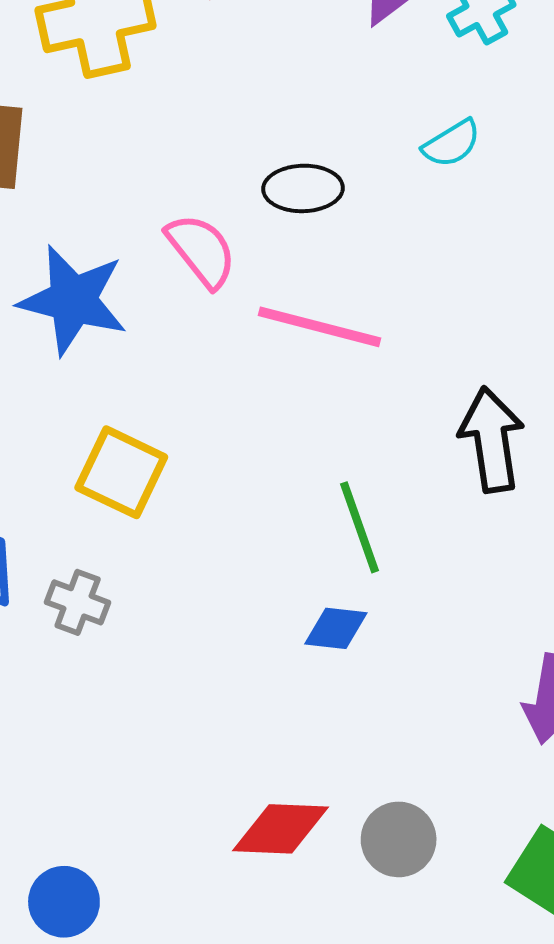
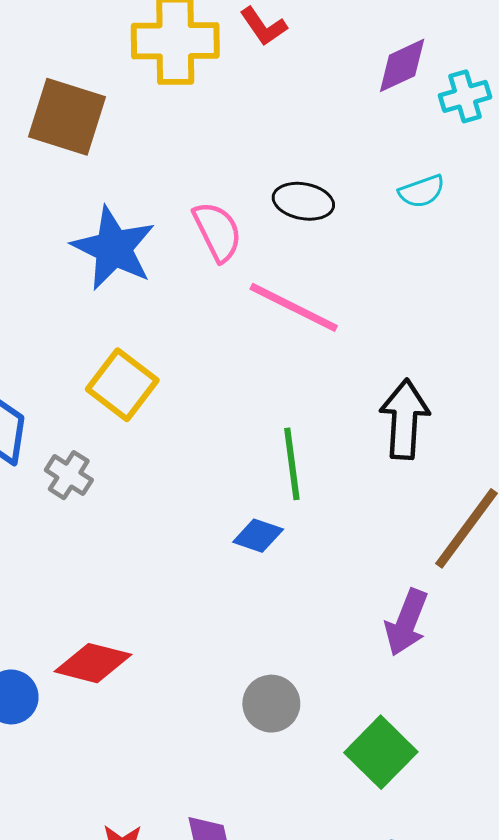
red diamond: (280, 829) -> (93, 663), moved

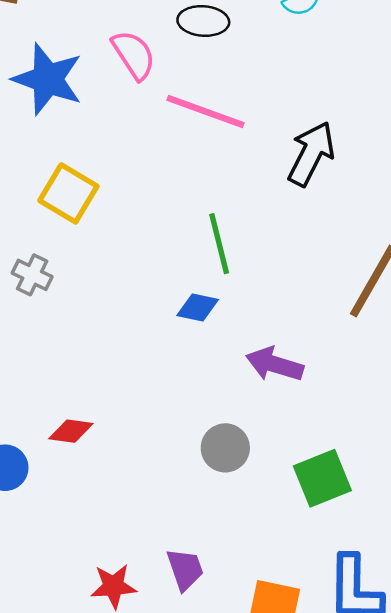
black arrow: (404, 419) -> (311, 154), moved, turned 30
purple arrow: (406, 622) -> (275, 364), moved, turned 92
red diamond: (93, 663) -> (71, 431), size x0.7
green square: (381, 752) -> (322, 478), turned 30

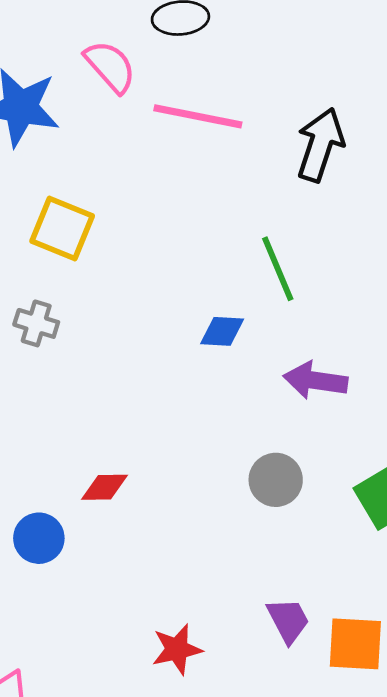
green line: (219, 244) -> (278, 269), moved
purple trapezoid: (185, 569) -> (288, 620), moved

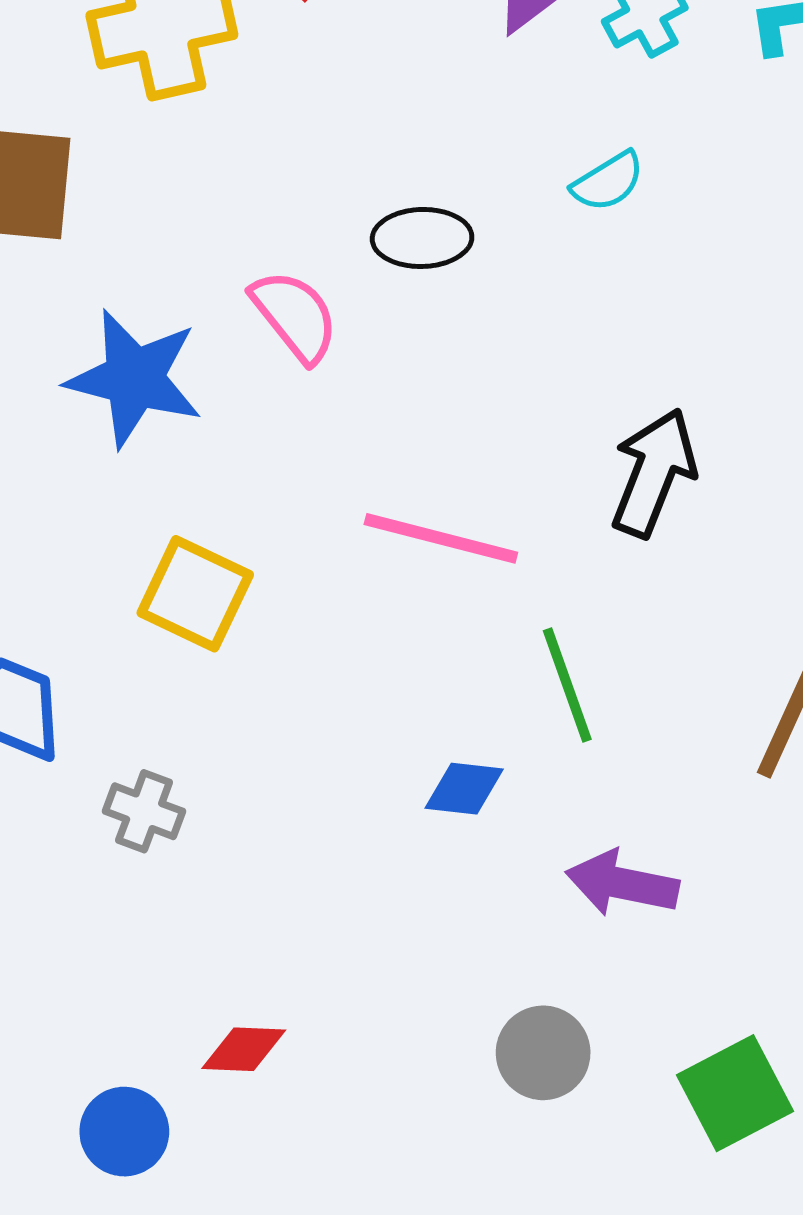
pink line: (198, 116) -> (441, 538), moved
gray cross: (36, 323) -> (144, 811), moved

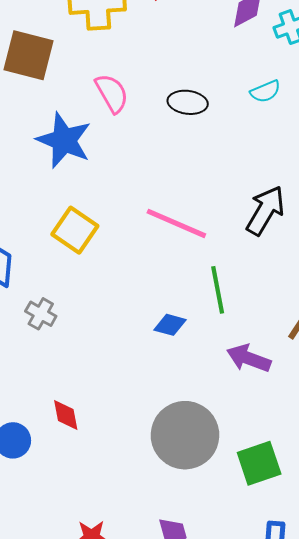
pink semicircle: (295, 316) -> (112, 93), moved
purple arrow: (622, 883) -> (249, 358), moved
red diamond: (244, 1049) -> (66, 415), turned 68
gray circle: (543, 1053) -> (185, 435), size x1.8

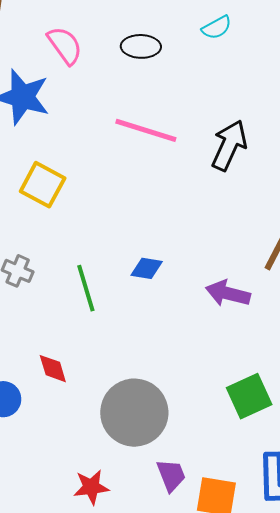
pink line: (176, 223) -> (146, 130), moved
green line: (218, 290) -> (86, 288), moved
gray circle: (185, 435) -> (134, 413), moved

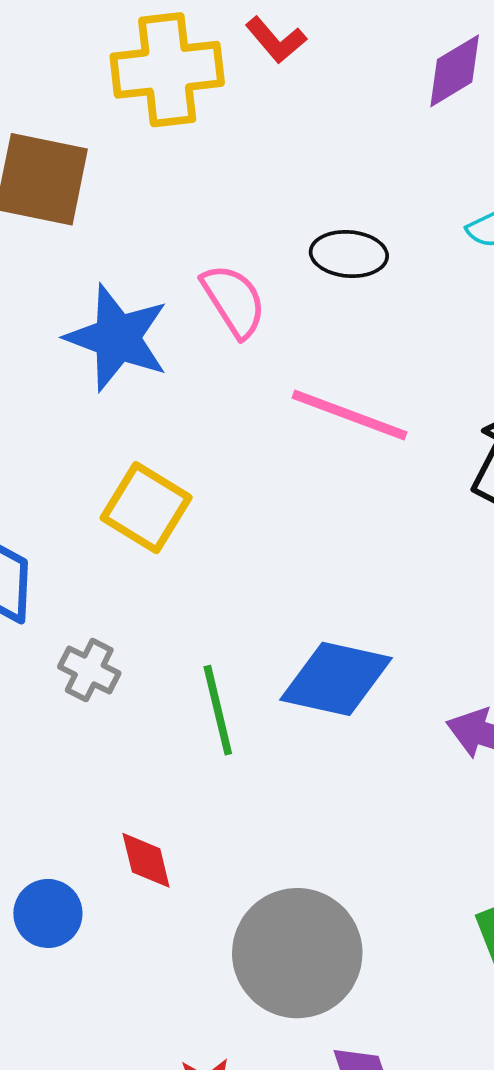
pink semicircle: (65, 45) -> (234, 301), moved
blue diamond: (147, 268) -> (336, 679), size x1.8

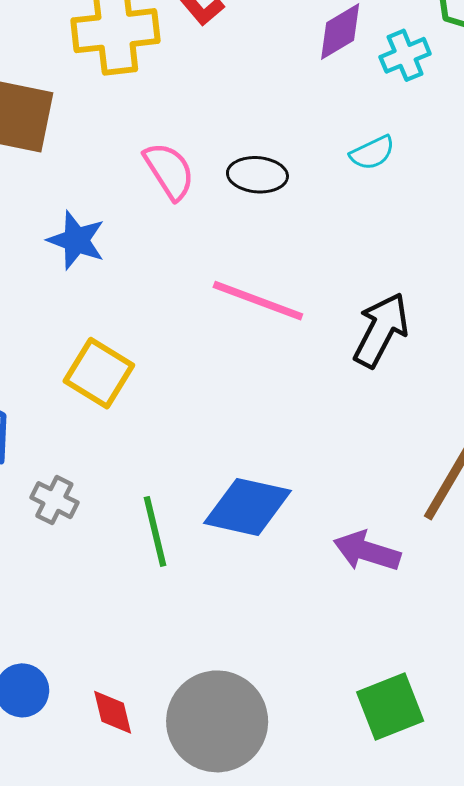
pink semicircle: (234, 301) -> (169, 171), moved
blue star: (117, 338) -> (76, 240), size x0.7
red diamond: (146, 860) -> (113, 712), moved

